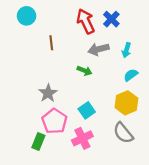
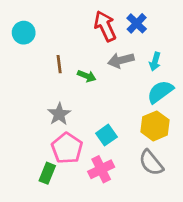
cyan circle: (27, 16) -> (24, 33), moved
brown line: (51, 43) -> (59, 64), moved
green arrow: (85, 71) -> (87, 76), moved
cyan semicircle: (131, 75) -> (160, 92), size x1.5

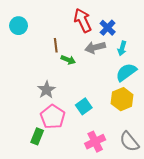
blue cross: (137, 23) -> (108, 28), moved
brown line: (59, 64) -> (56, 45), moved
gray semicircle: (151, 163) -> (129, 142), moved
pink cross: (101, 169) -> (95, 142), moved

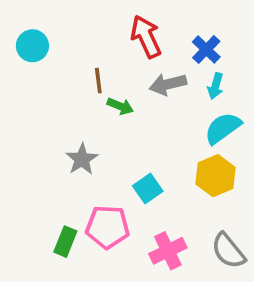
blue cross: (108, 28) -> (206, 49), moved
pink pentagon: (53, 117) -> (107, 227), moved, turned -30

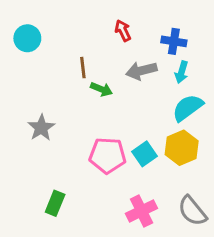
red arrow: (146, 37) -> (123, 31), size x0.6
blue cross: (206, 49) -> (174, 41), turned -35
gray star: (82, 159) -> (41, 128), moved
cyan square: (148, 189) -> (145, 154), moved
pink pentagon: (107, 227) -> (108, 155), moved

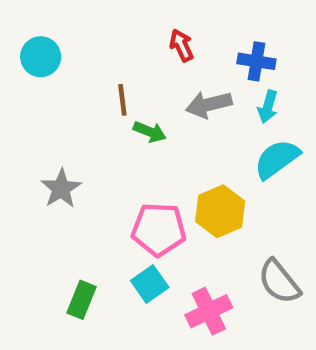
yellow hexagon: (182, 148) -> (220, 211), moved
cyan square: (145, 154) -> (150, 284), moved
gray semicircle: (192, 211) -> (279, 282), moved

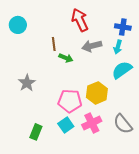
red arrow: (181, 45) -> (80, 20), size x1.6
blue cross: (256, 61) -> (123, 27), moved
pink cross: (209, 311) -> (92, 123), moved

